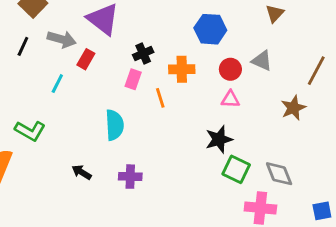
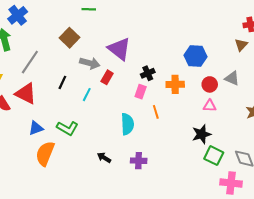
black line: (23, 46) -> (62, 82), moved
orange line: (160, 98) -> (156, 112), moved

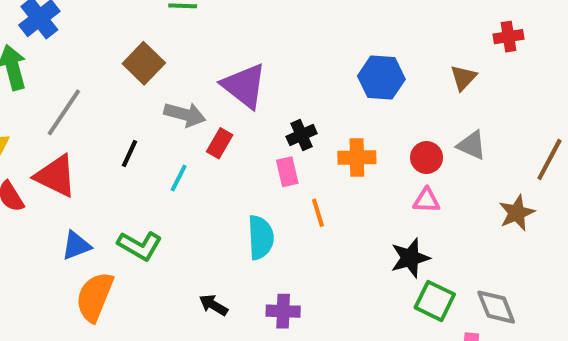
brown triangle: (241, 45) -> (463, 78), moved
blue hexagon: (195, 56) -> (381, 78), moved
pink rectangle: (141, 92) -> (287, 172), turned -32

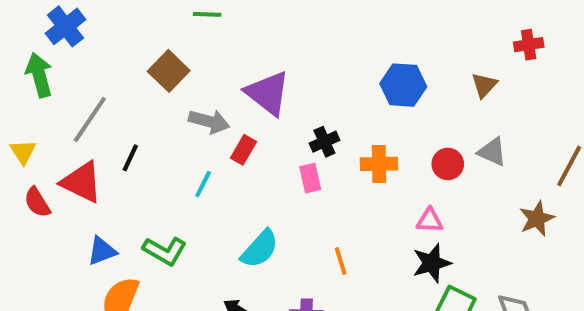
black line: (129, 153) -> (130, 158), moved
pink triangle: (427, 201) -> (430, 221), moved
orange line: (318, 213) -> (341, 261), moved
cyan semicircle: (261, 237) -> (260, 249), moved, turned 45

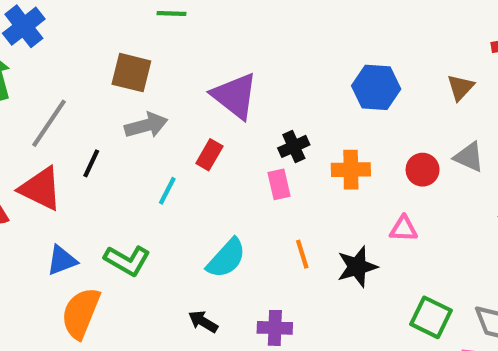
brown square: (169, 71) -> (131, 73), turned -30
gray arrow: (209, 121) -> (146, 125), moved, turned -30
orange line: (341, 261) -> (302, 254), moved
black star: (432, 263) -> (357, 267), moved

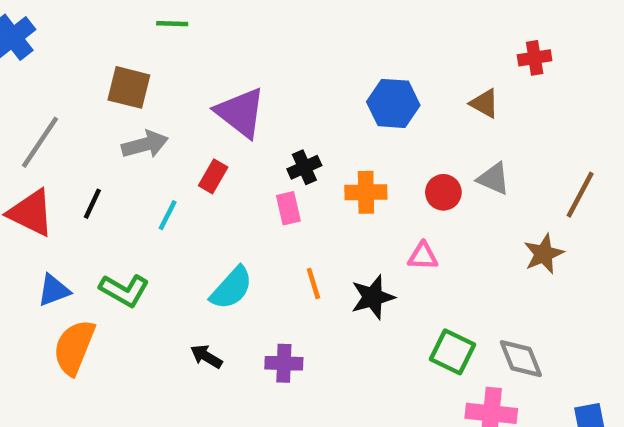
brown triangle: (461, 87) -> (484, 103), turned -44
black line: (91, 163) -> (92, 204), moved

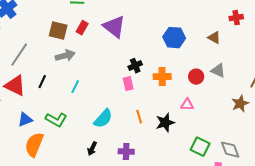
purple triangle: (241, 113) -> (114, 27), moved
red rectangle: (213, 176) -> (82, 28), moved
black arrow: (206, 356) -> (92, 149), turned -96

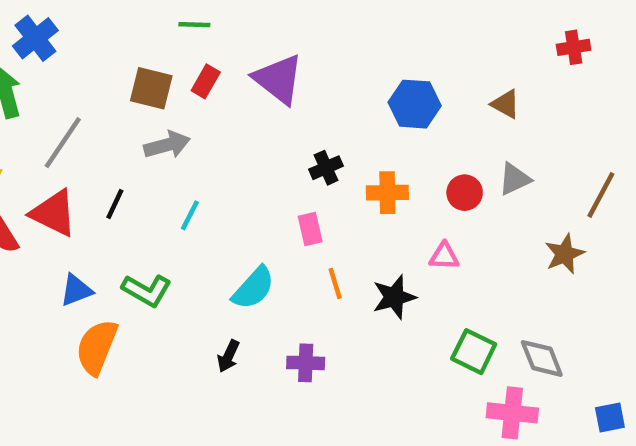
red cross: (236, 18) -> (574, 47), moved
gray triangle: (218, 71) -> (515, 179), turned -49
pink rectangle: (128, 84) -> (310, 229), moved

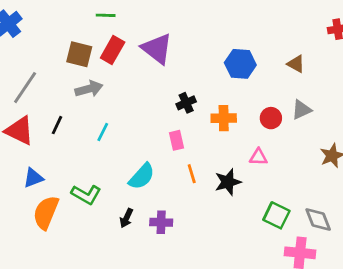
red rectangle: (206, 81) -> (113, 50), size x1.4
green L-shape: (147, 290) -> (86, 194), moved
purple cross: (306, 363) -> (161, 222), moved

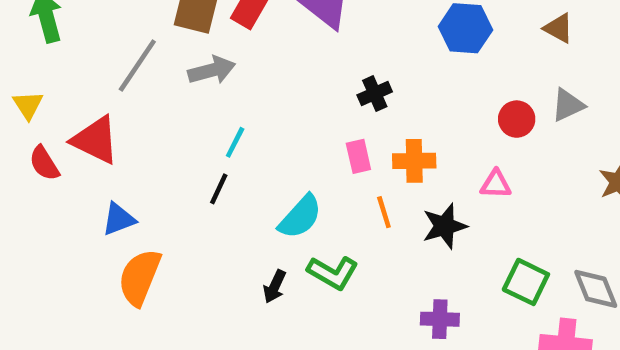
gray line: (25, 88) -> (137, 66), moved
orange cross: (224, 118) -> (414, 161), moved
black line: (57, 125) -> (219, 189), moved
green L-shape: (86, 194) -> (333, 273), moved
purple cross: (161, 222) -> (440, 319), moved

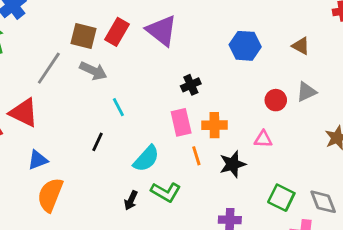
gray arrow: (212, 70) -> (93, 71), turned 40
cyan line: (235, 142) -> (118, 107), moved, turned -54
pink rectangle: (358, 156) -> (181, 122), size x1.4

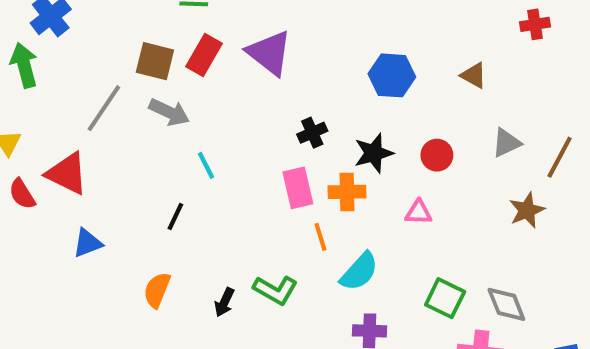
gray triangle: (306, 92) -> (506, 143), moved
cyan semicircle: (146, 159) -> (359, 272), moved
black star: (233, 164) -> (374, 153), moved
orange semicircle: (50, 195) -> (157, 290), moved, size x0.7

